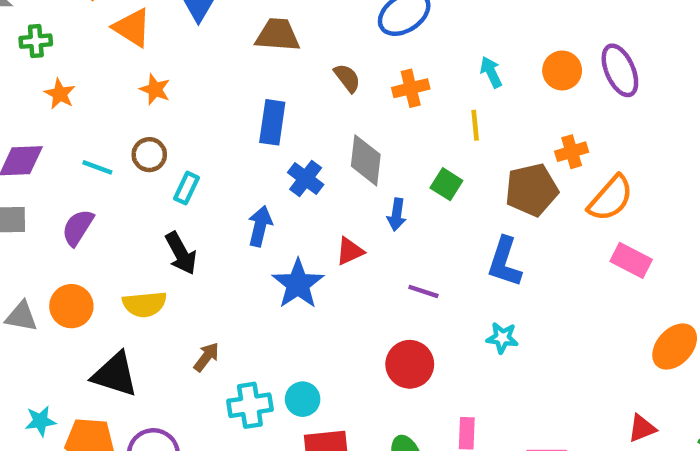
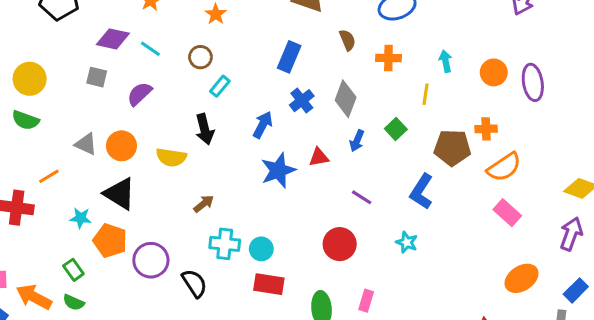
cyan line: (97, 167) -> (150, 49), moved
black triangle: (115, 374) -> (120, 194), moved

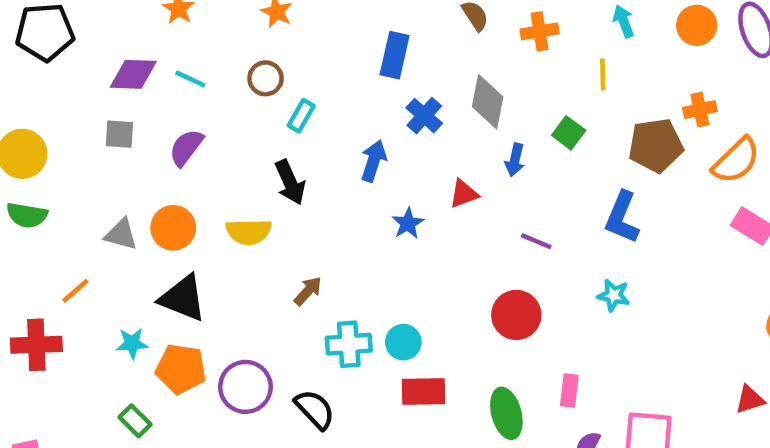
blue star: (278, 170) -> (408, 223), size x0.6

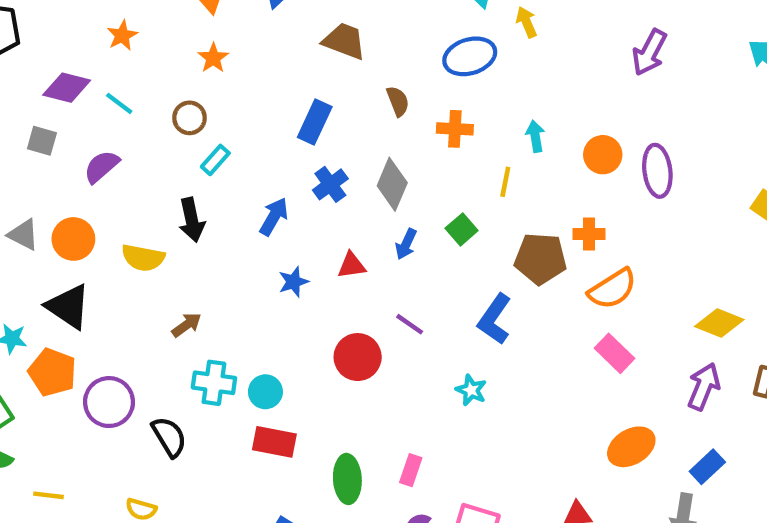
red circle: (516, 315) -> (358, 357), moved

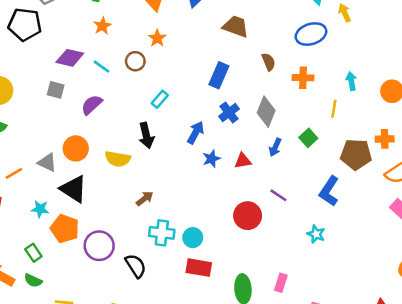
brown circle: (190, 118) -> (135, 61), moved
gray triangle: (23, 235) -> (47, 163), moved
blue star: (293, 282) -> (211, 159), moved

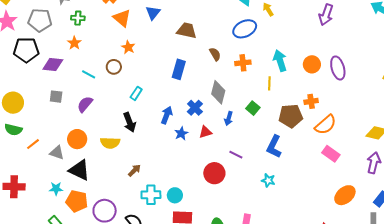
orange star: (102, 26) -> (74, 43), moved
purple diamond: (70, 58) -> (53, 65), moved
cyan arrow: (351, 81) -> (280, 61), size x1.5
blue cross: (229, 113) -> (195, 108), moved
orange line: (14, 173) -> (33, 144), moved

